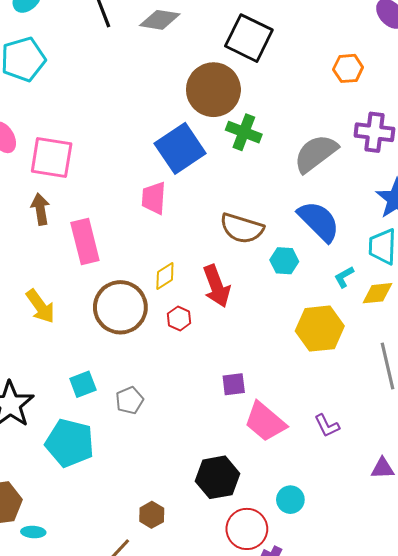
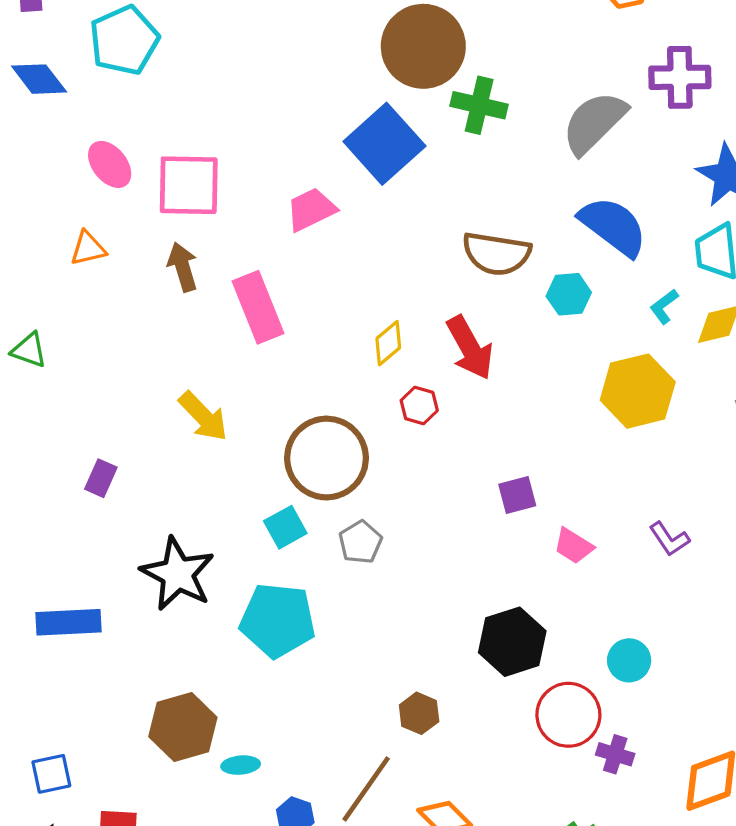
pink trapezoid: (154, 198) -> (311, 209), moved, turned 68
brown circle: (120, 307) -> (327, 458), moved
pink trapezoid: (265, 422) -> (574, 546), size x0.6

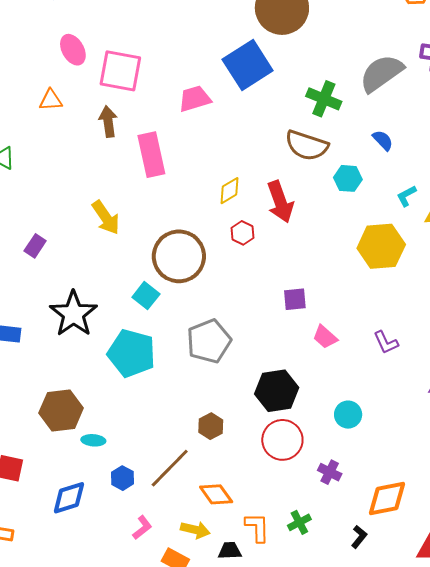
green cross: (479, 105) -> (324, 99), moved
blue semicircle: (613, 226) -> (383, 140), size x0.5
cyan square: (285, 527) -> (146, 296), turned -32
gray pentagon: (360, 542) -> (209, 341), moved, size x1.6
red circle: (568, 715) -> (282, 440), moved

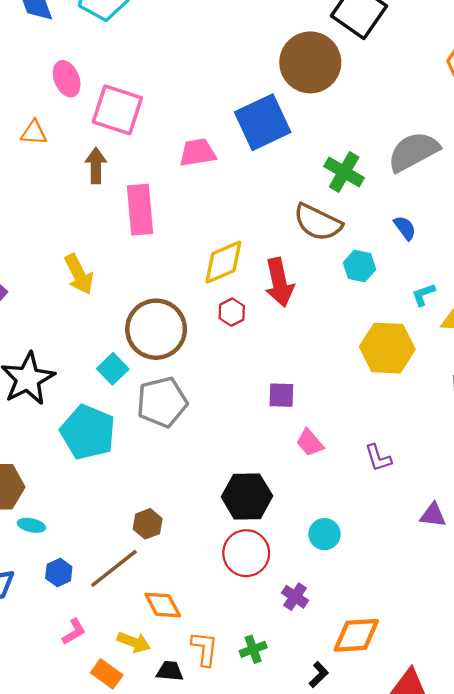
yellow diamond: (230, 191) -> (223, 262), size x1.5
gray pentagon: (209, 341) -> (162, 402), moved
brown hexagon: (211, 426) -> (148, 524), moved

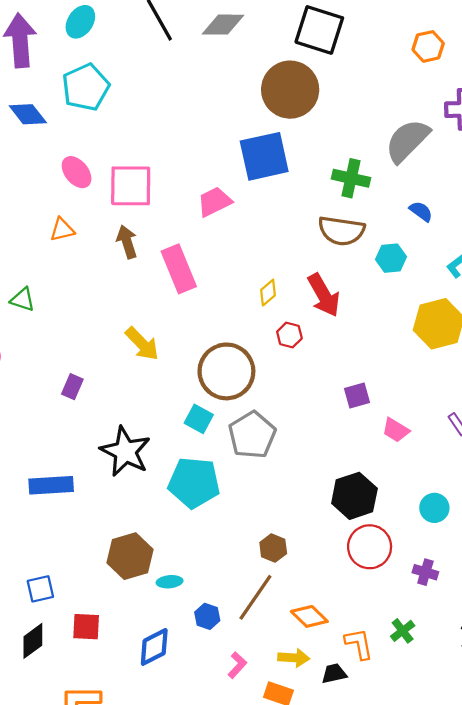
blue square: (263, 122) -> (264, 156), turned 30
yellow diamond: (223, 262) -> (268, 293), size x0.6

